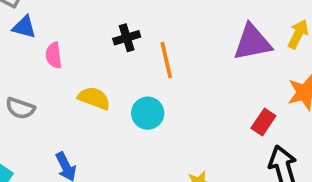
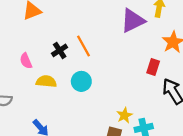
black cross: (127, 38) -> (60, 50), moved
pink semicircle: (54, 55) -> (26, 61), moved

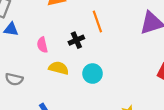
orange line: (84, 46) -> (97, 22), moved

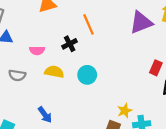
pink semicircle: (42, 45) -> (37, 51), turned -72
gray semicircle: (14, 79) -> (17, 75), moved

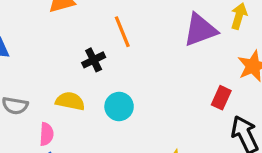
pink semicircle: (37, 51) -> (47, 134), moved, turned -88

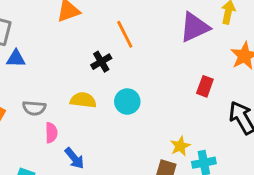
red rectangle: (221, 98) -> (205, 86), moved
pink semicircle: (47, 134) -> (51, 133), moved

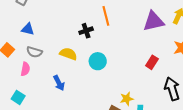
blue triangle: (16, 59) -> (28, 29), moved
pink semicircle: (51, 133) -> (25, 69), moved
blue arrow: (74, 158) -> (59, 83), moved

